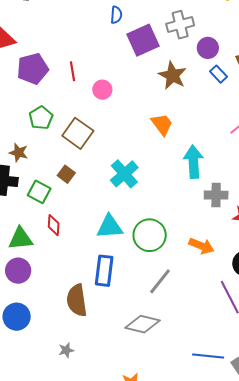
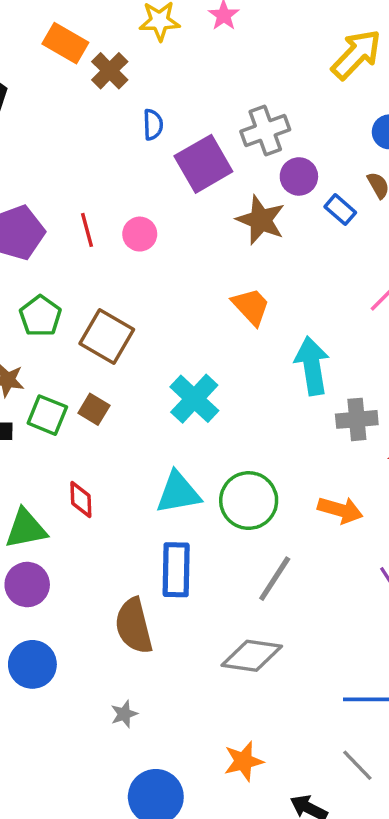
purple circle: (208, 48) -> (299, 176), moved
pink circle: (102, 90) -> (140, 234), moved
green square: (39, 192) -> (47, 415), moved

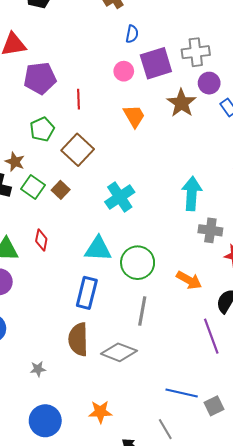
red line: (87, 230) -> (78, 99), moved
pink circle: (140, 234) -> (124, 71), moved
orange trapezoid: (251, 306) -> (134, 116), moved
gray line: (275, 579) -> (142, 311), turned -36
brown semicircle: (134, 626) -> (78, 339), moved

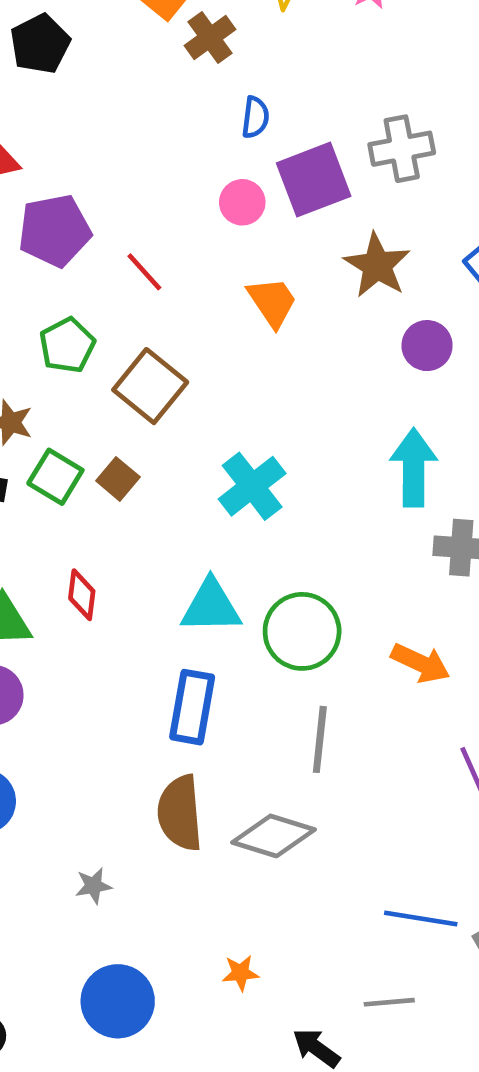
purple circle: (209, 83) -> (427, 346), moved
red line: (78, 99) -> (144, 272), turned -36
orange star: (100, 412) -> (240, 973), size x0.7
gray line: (165, 429) -> (389, 1002), turned -60

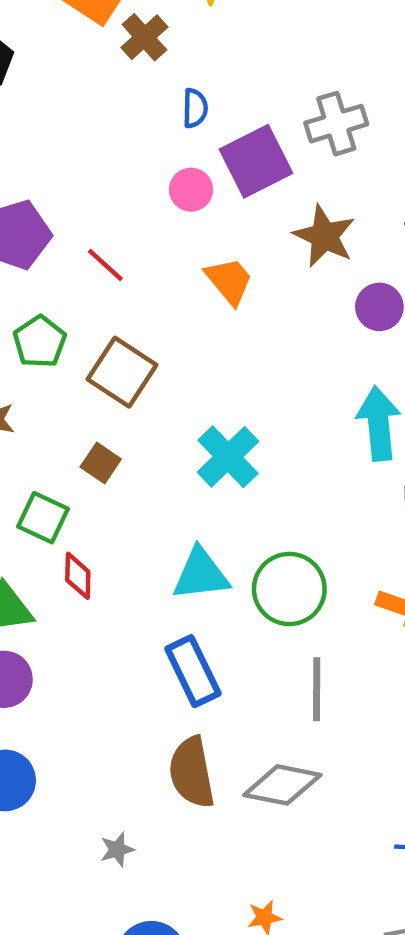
green square: (55, 477) -> (43, 518), moved
blue rectangle: (192, 707) -> (193, 671), turned -30

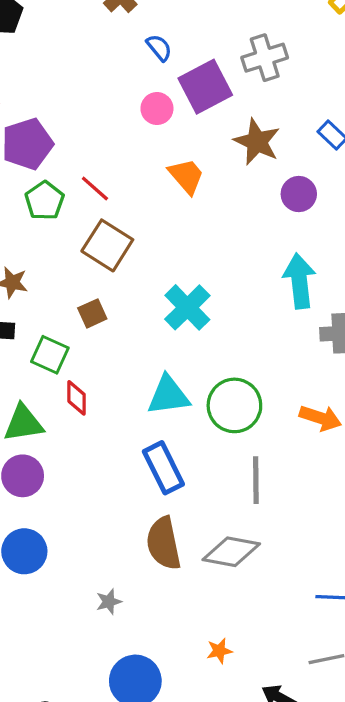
blue semicircle: (195, 108) -> (159, 48), turned -40
red line: (105, 265) -> (95, 188), moved
green pentagon: (40, 342) -> (45, 201), moved
brown square: (101, 463) -> (92, 313), turned 32

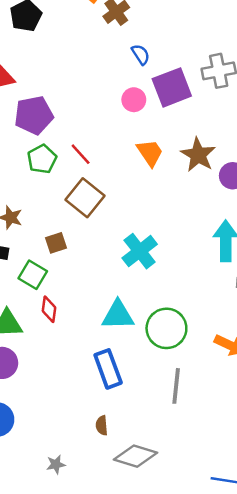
brown star: (257, 142) -> (198, 155), moved
brown square: (92, 313) -> (56, 243), moved
brown semicircle: (164, 543) -> (102, 425), size x0.5
gray diamond: (231, 552) -> (135, 456), moved

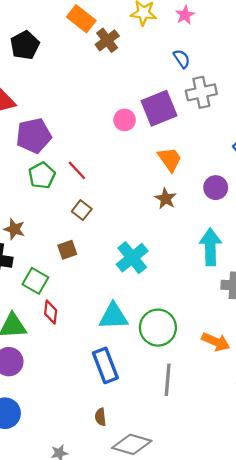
blue semicircle: (141, 54) -> (182, 59), moved
orange trapezoid: (150, 153) -> (170, 159), moved
brown star: (198, 155) -> (166, 199), moved, size x0.7
brown square: (85, 198) -> (82, 210), size x0.6
brown square: (56, 243) -> (67, 250), moved

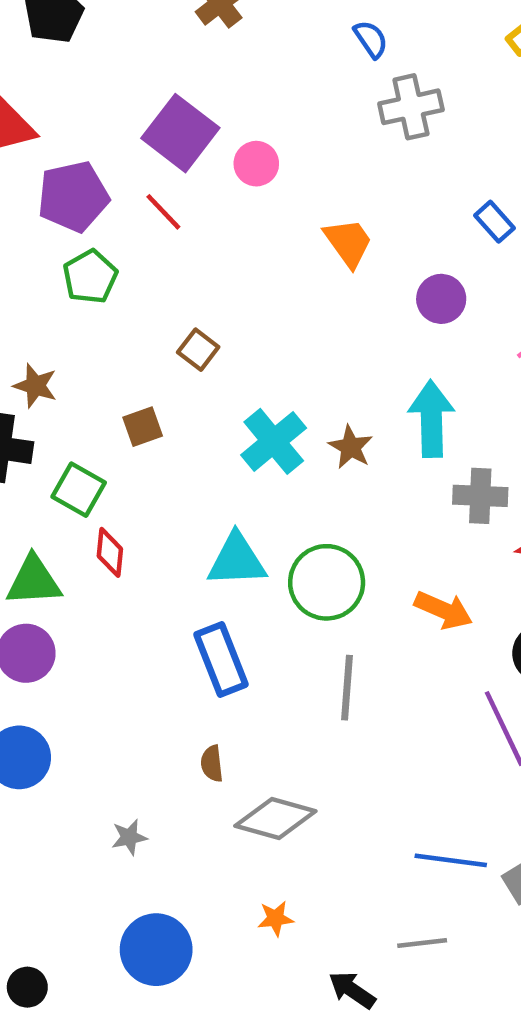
purple square: (159, 108) -> (180, 133), moved, turned -30
red line: (77, 170) -> (163, 212), moved
brown star: (166, 199) -> (351, 447), moved
brown square: (82, 210) -> (198, 350), moved

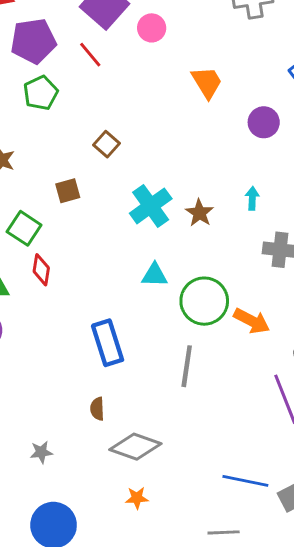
cyan arrow: (431, 419) -> (252, 198), size x0.5
cyan triangle: (237, 560) -> (155, 275), moved, size x0.7
green circle: (327, 582) -> (204, 301), moved
orange star: (276, 918) -> (137, 498), moved

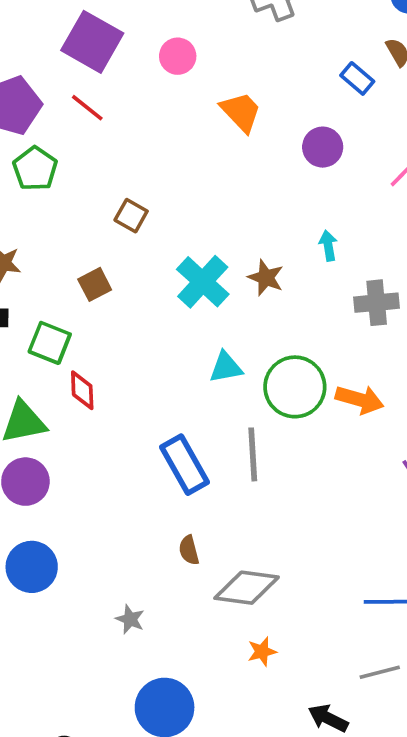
pink circle: (152, 28) -> (178, 56), moved
gray line: (187, 366) -> (253, 454), moved
gray star: (41, 452) -> (130, 619), turned -30

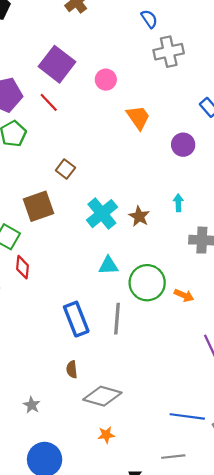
brown square: (95, 284) -> (38, 206), size x1.6
orange arrow: (360, 400) -> (184, 295), size x0.7

